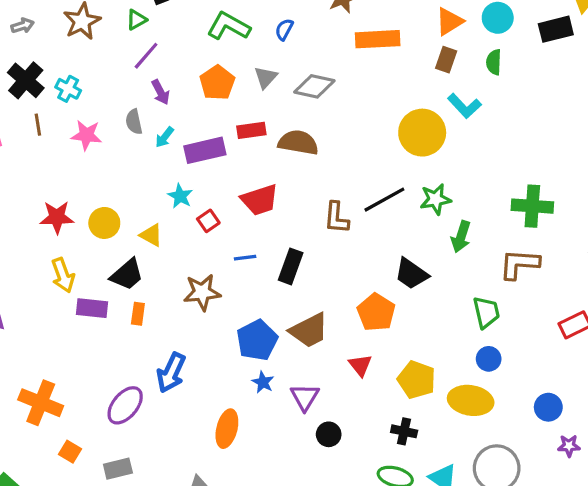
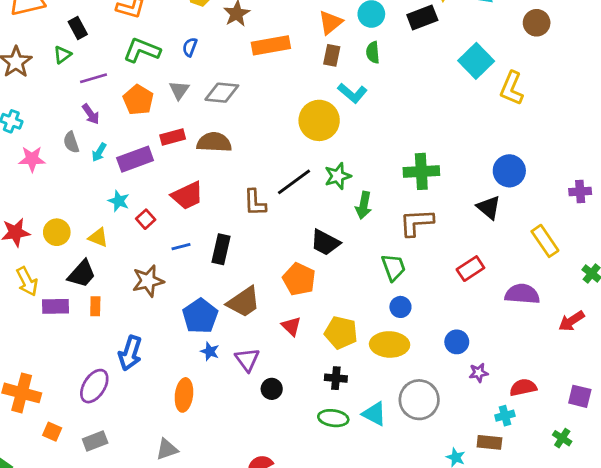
purple line: (146, 56) -> (93, 78), moved, turned 40

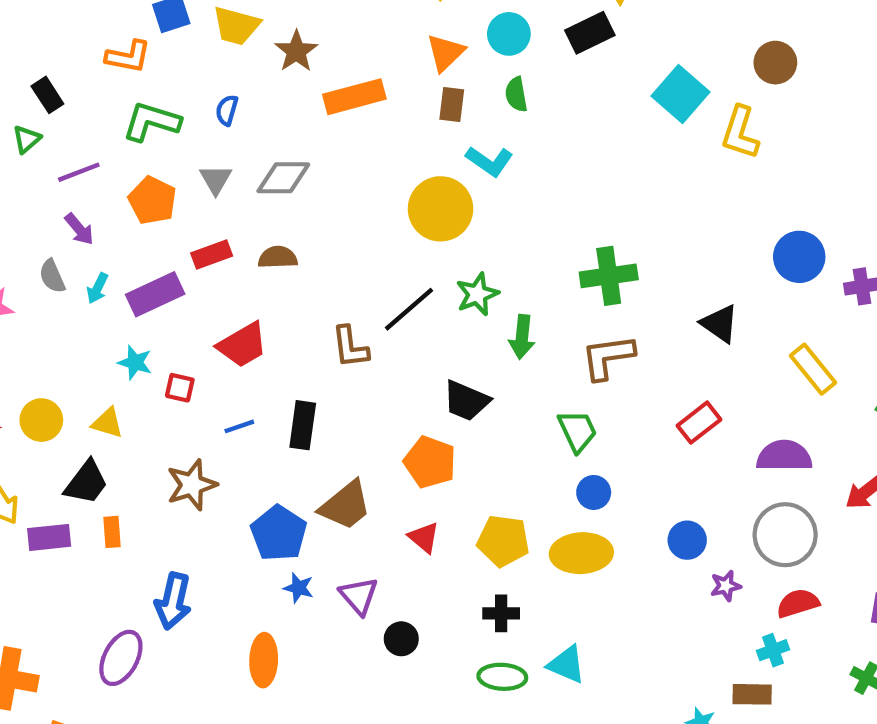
brown circle: (537, 23) -> (775, 63), moved
brown semicircle: (214, 142) -> (278, 257), size x0.7
blue circle: (509, 171) -> (799, 257), moved
red square: (146, 219) -> (180, 388), turned -30
gray circle: (419, 400) -> (785, 535), moved

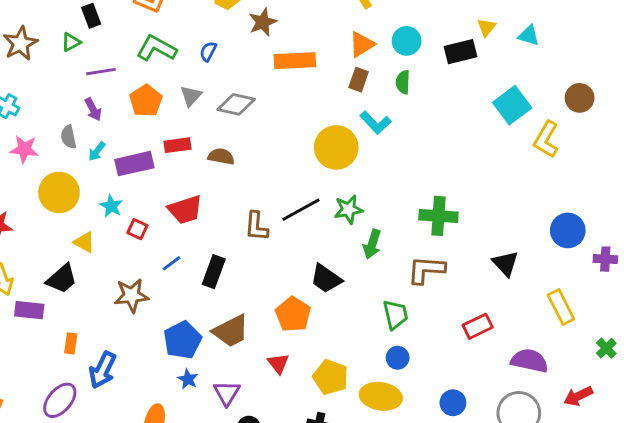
yellow circle: (41, 420) -> (59, 192), moved, size x1.4
blue line: (239, 426) -> (171, 263), turned -30
orange rectangle: (112, 532) -> (71, 343), moved

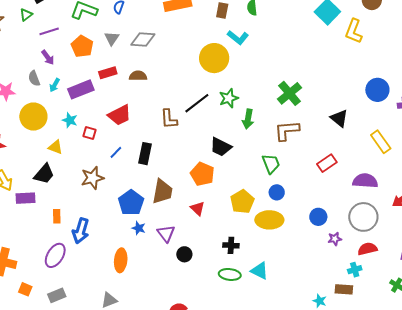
green cross: (438, 216) -> (290, 93), turned -35
brown trapezoid: (231, 331) -> (162, 192), turned -44
yellow pentagon: (331, 377) -> (242, 202), moved, turned 30

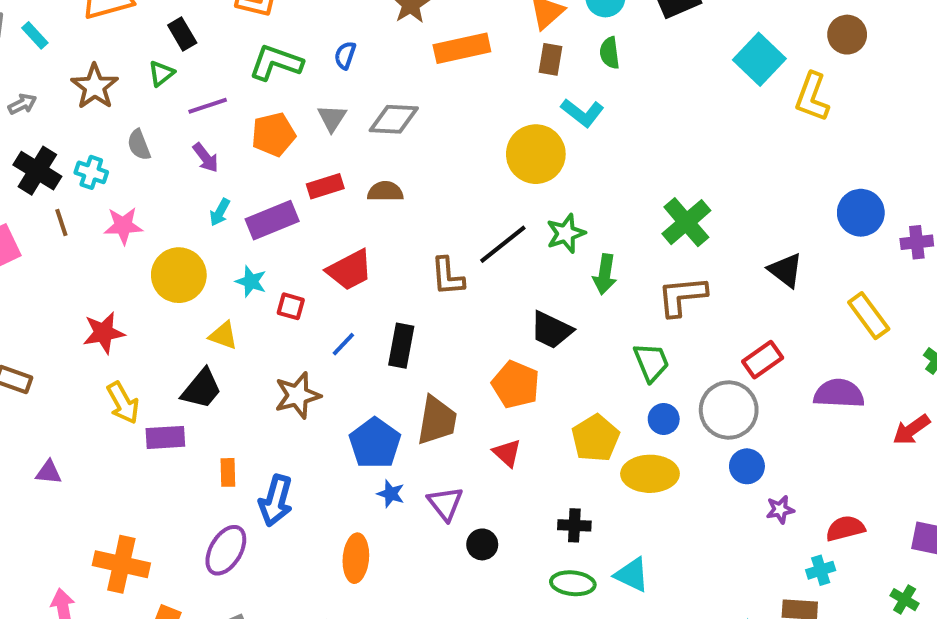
orange pentagon: (82, 46) -> (273, 134), turned 30
gray semicircle: (34, 78) -> (139, 145), moved
gray circle: (363, 217) -> (729, 410), moved

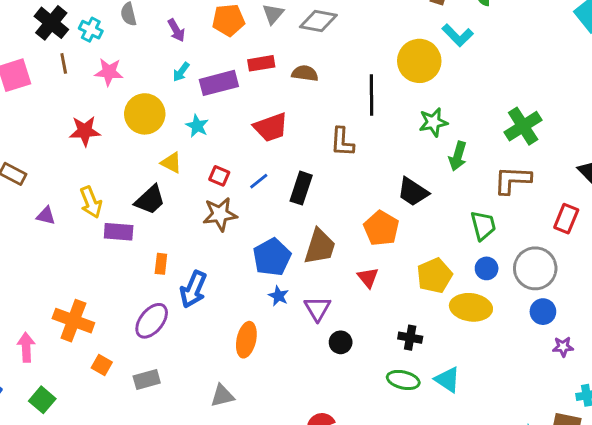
black line: (503, 244) -> (371, 95), moved, turned -60
red square: (291, 306) -> (219, 176), moved
red star: (104, 333) -> (85, 131), moved
red rectangle: (763, 360) -> (566, 219), moved, turned -40
purple triangle: (49, 472) -> (46, 216), moved

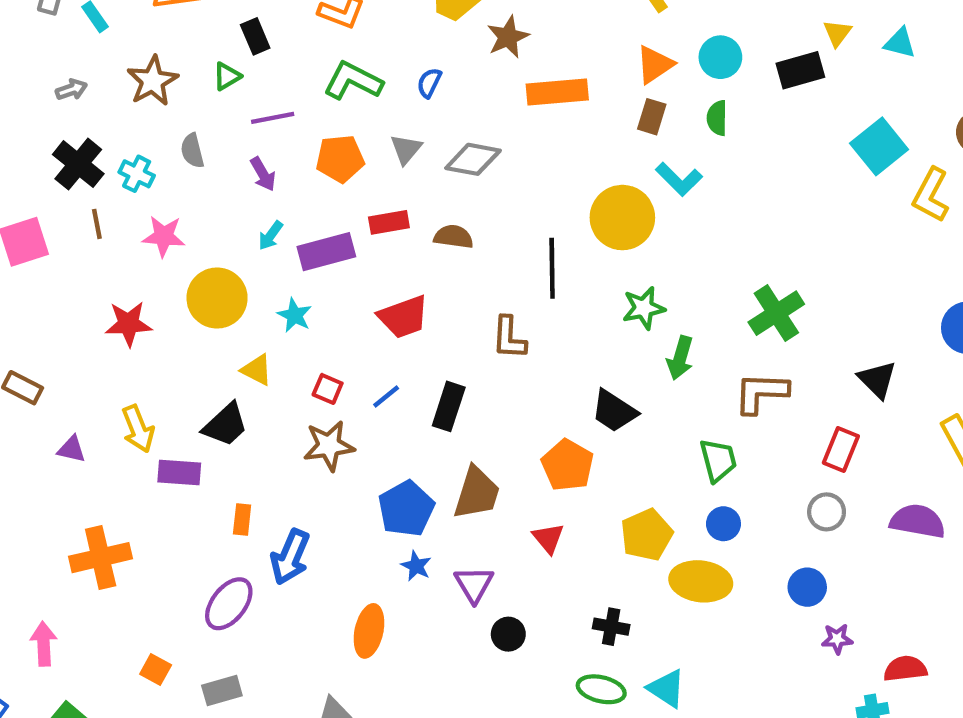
gray circle: (535, 268) -> (827, 512), moved, size x0.6
orange cross: (73, 321) -> (101, 558), moved, turned -33

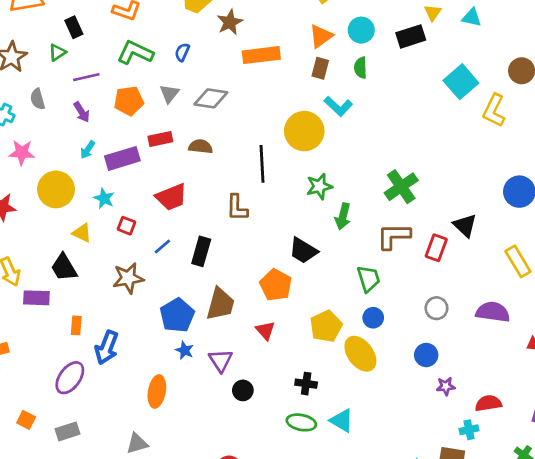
red square: (328, 389) -> (126, 226), moved
black trapezoid: (225, 425) -> (64, 267), turned 104
red rectangle: (841, 449) -> (436, 248), moved
yellow ellipse: (701, 581) -> (360, 354), turned 48

